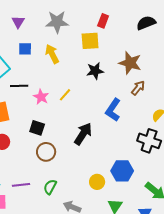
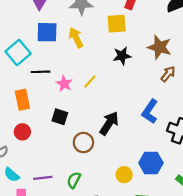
blue square: (25, 49) -> (47, 32), size x1.5
blue L-shape: (113, 110) -> (150, 111), moved
brown circle: (46, 152) -> (83, 143), moved

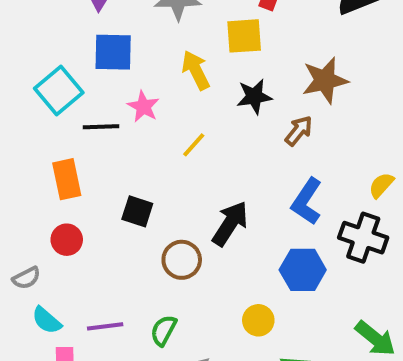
yellow arrow: (76, 38) -> (196, 70), moved
brown star: (159, 47) -> (325, 80), turned -30
brown arrow: (168, 74) -> (299, 131), moved
pink star: (64, 84) -> (143, 107), moved
blue hexagon: (151, 163) -> (303, 270), moved

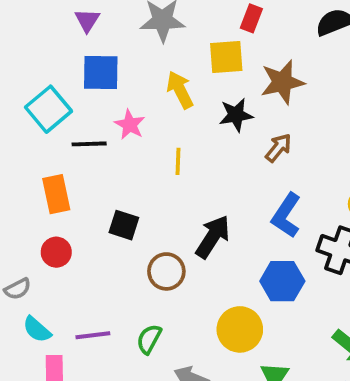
brown star: (325, 80) -> (282, 82), moved
yellow line: (194, 145) -> (178, 161), turned -40
yellow circle: (258, 320) -> (240, 329), size x1.5

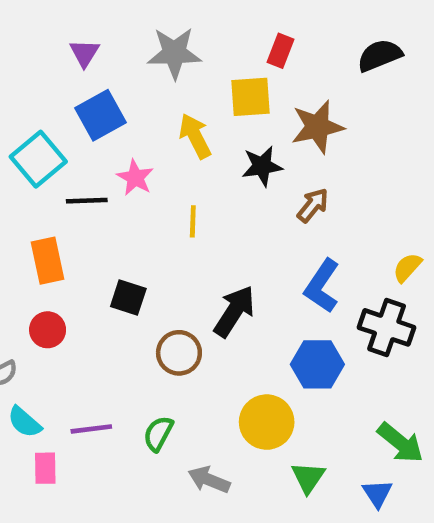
blue square: (101, 72) -> (101, 115), turned -30

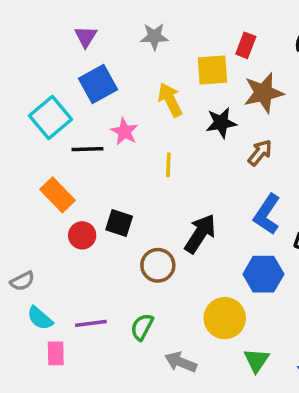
red rectangle: (280, 51) -> (246, 45), moved
gray star: (174, 53) -> (154, 37), size x0.7
orange rectangle: (48, 261) -> (58, 195), turned -32
red circle: (48, 330) -> (82, 235), moved

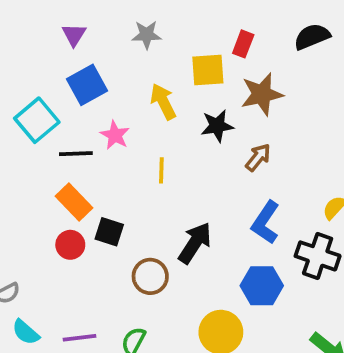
orange rectangle: (58, 195) -> (74, 202), moved

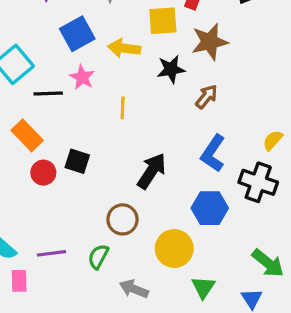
blue square: (87, 85) -> (77, 34), moved
yellow arrow: (163, 102) -> (124, 48), turned -56
orange rectangle: (74, 202) -> (27, 135), moved
brown circle: (150, 276) -> (123, 219), moved

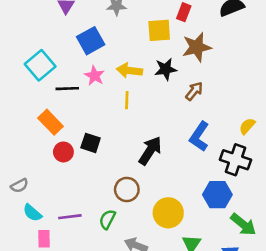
yellow arrow: (124, 48) -> (129, 70), moved
blue hexagon: (210, 208) -> (217, 195), moved

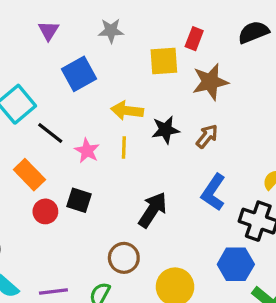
black star: (166, 69) -> (165, 130), moved
pink star: (94, 76) -> (87, 151), moved
black line: (67, 89) -> (50, 133), turned 40

